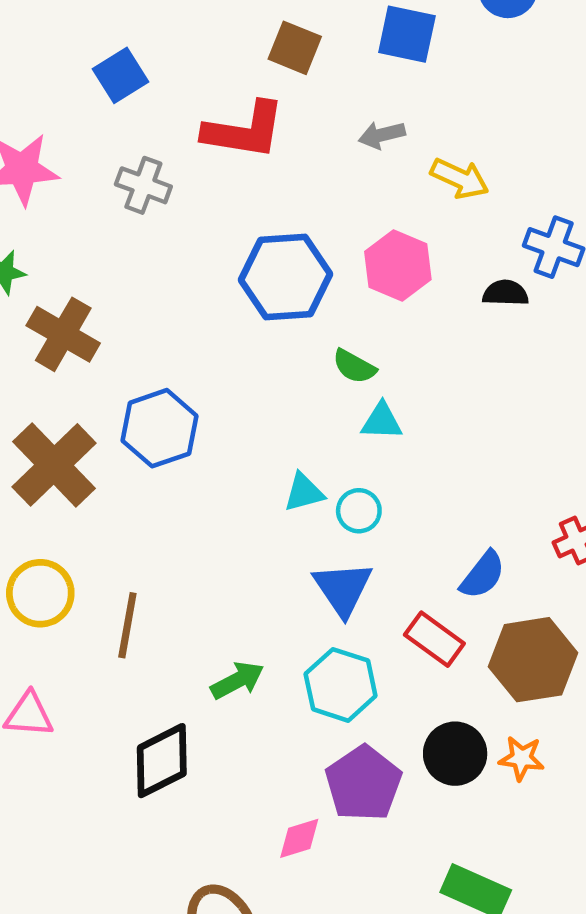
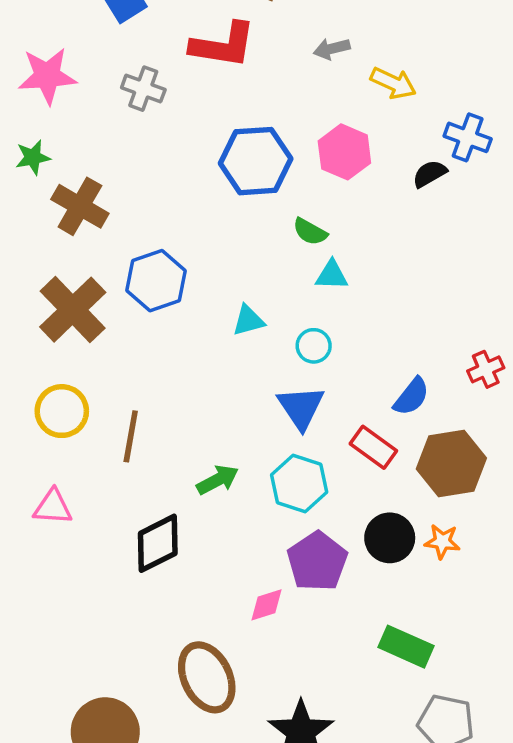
black semicircle: (506, 293) -> (430, 174), turned -32
cyan triangle: (304, 492) -> (248, 320), moved

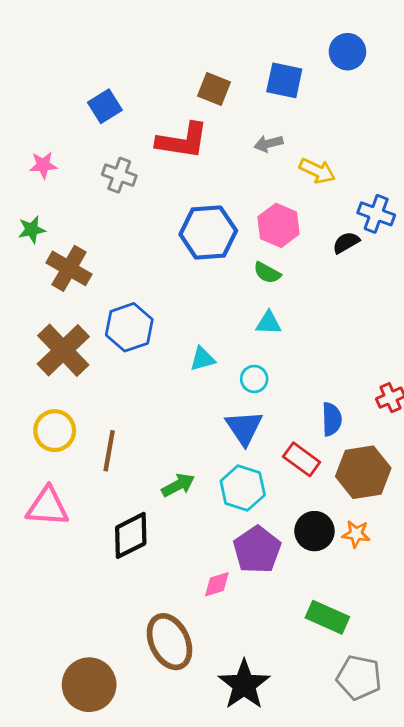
pink star: (47, 76) -> (43, 165), size x0.6
green semicircle: (310, 232) -> (267, 273), moved
blue semicircle: (411, 397) -> (332, 419), turned -40
pink triangle: (53, 507) -> (47, 507), size x1.4

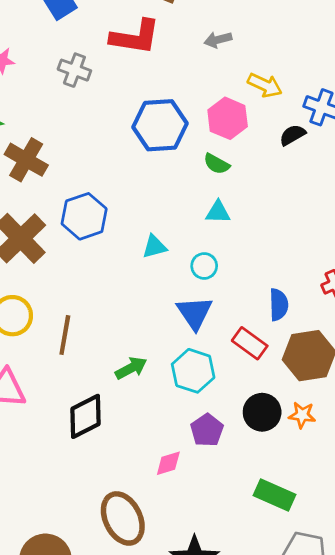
yellow arrow: (317, 171) -> (265, 85), moved
purple pentagon: (257, 550) -> (207, 430), size x0.7

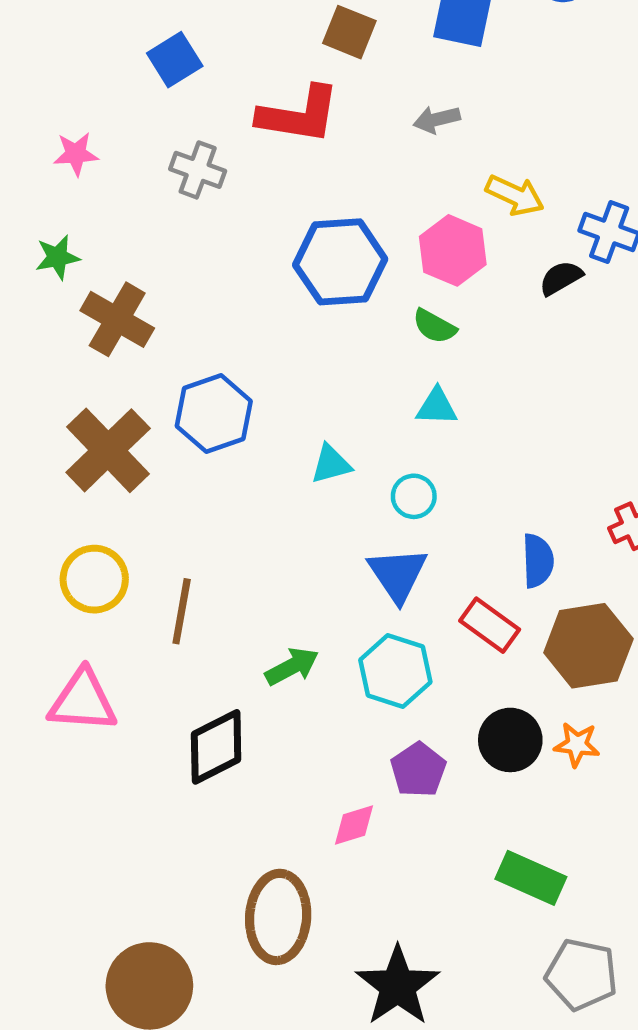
brown ellipse: (123, 518) -> (278, 917), turned 30

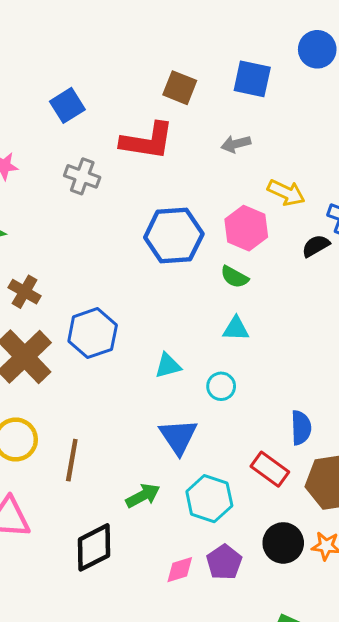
brown cross: (117, 319) -> (25, 292), moved, size x0.7
blue triangle: (398, 574) -> (178, 437), moved
pink diamond: (354, 825) -> (180, 570), moved

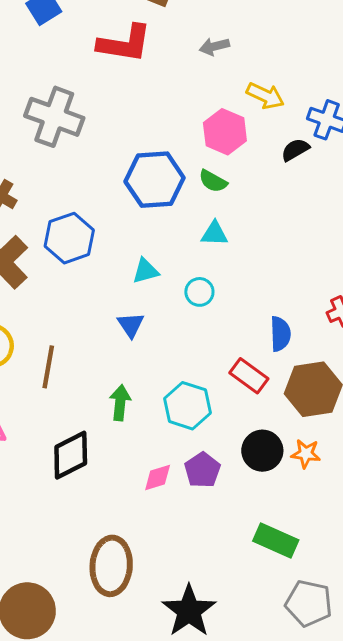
gray cross: (82, 176) -> (54, 117), moved, size x1.6
blue hexagon: (174, 236) -> (155, 180), moved
blue triangle: (178, 437) -> (131, 325), moved, size x0.7
green arrow: (143, 496) -> (120, 403), turned -56

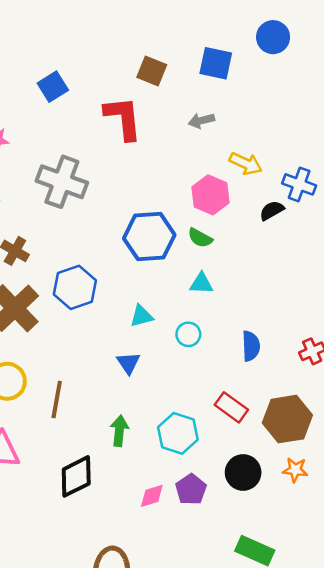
red L-shape: (125, 43) -> (123, 118), turned -105
blue semicircle: (280, 334) -> (251, 346), moved
orange star: (306, 454) -> (295, 470), moved

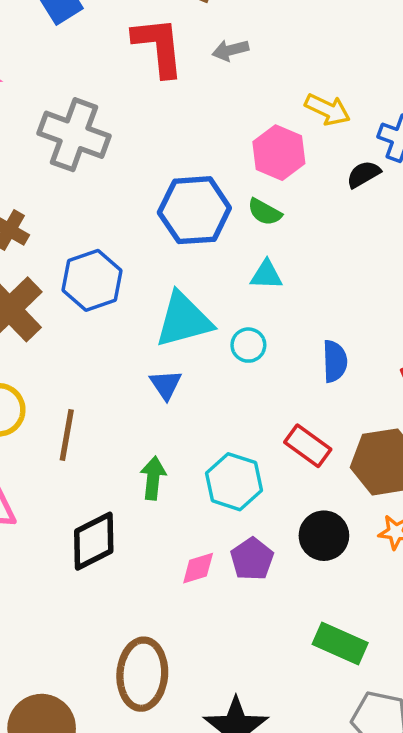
gray arrow: (201, 121) -> (230, 50), moved
cyan triangle: (141, 316) -> (184, 320), size x1.8

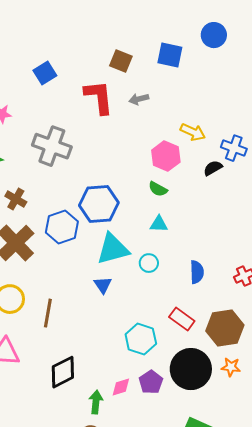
blue hexagon: (194, 210) -> (99, 204), moved
green arrow: (153, 478) -> (96, 402), moved
black circle: (324, 536) -> (191, 369), size x1.5

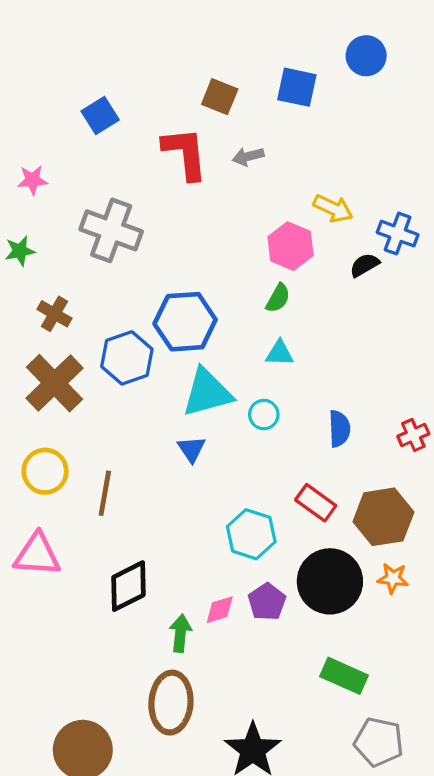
green semicircle: (158, 189) -> (278, 298), turned -90

